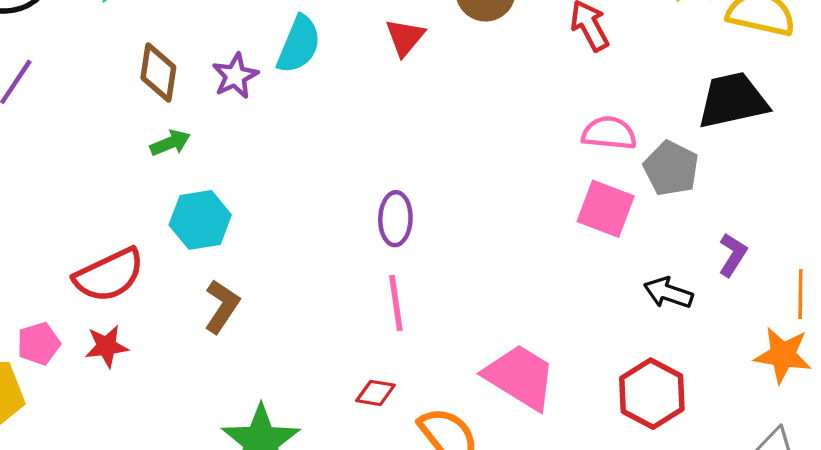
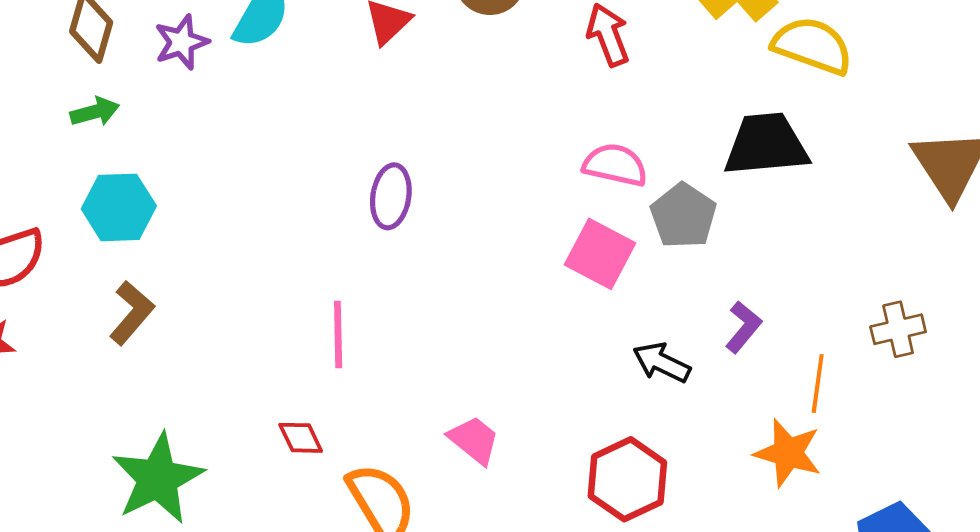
purple ellipse: (395, 219) -> (391, 196), moved
pink trapezoid: (520, 377) -> (474, 440), size x0.6
red diamond: (376, 393) -> (301, 438), turned 48

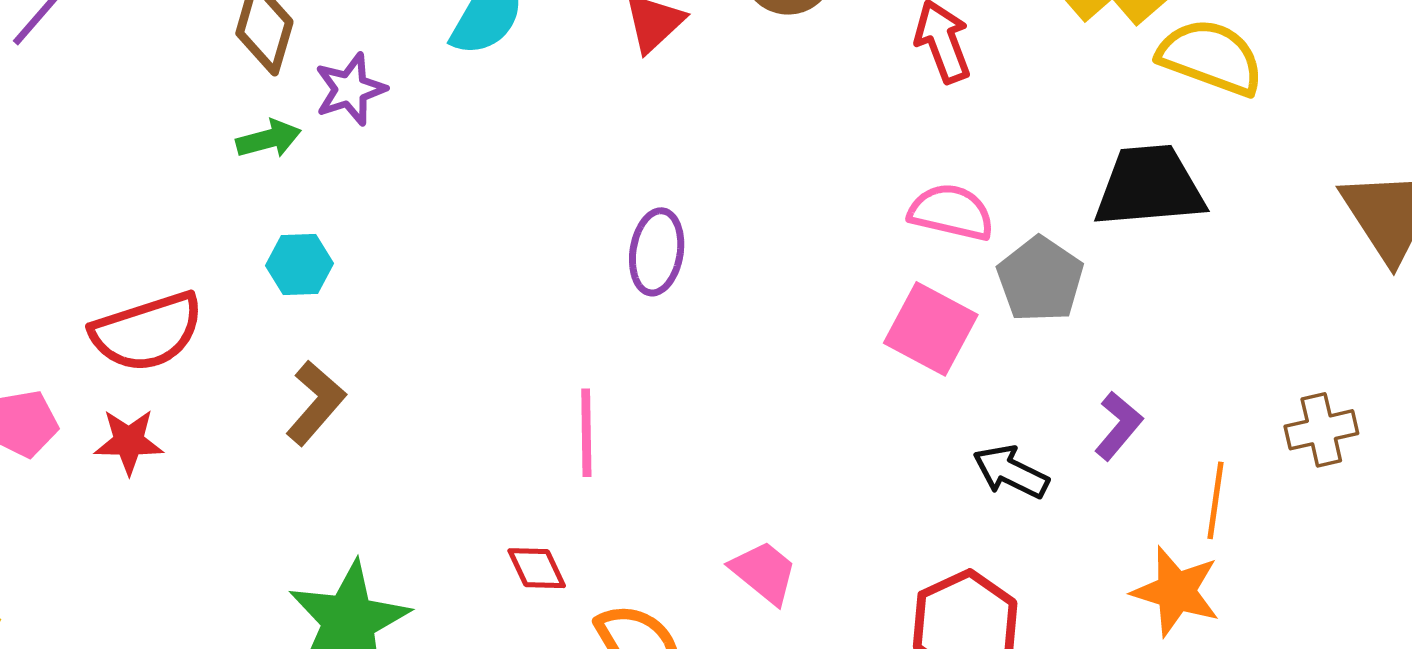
purple star: (181, 42) -> (350, 89), moved
cyan hexagon: (119, 207) -> (300, 265), size x0.7

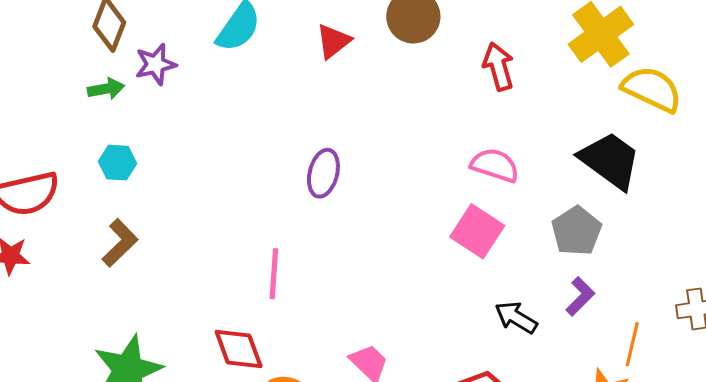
black trapezoid: (1149, 186) -> (610, 160), turned 36
gray pentagon: (1040, 279) -> (576, 231), moved
red diamond: (537, 568) -> (239, 349), size x1.5

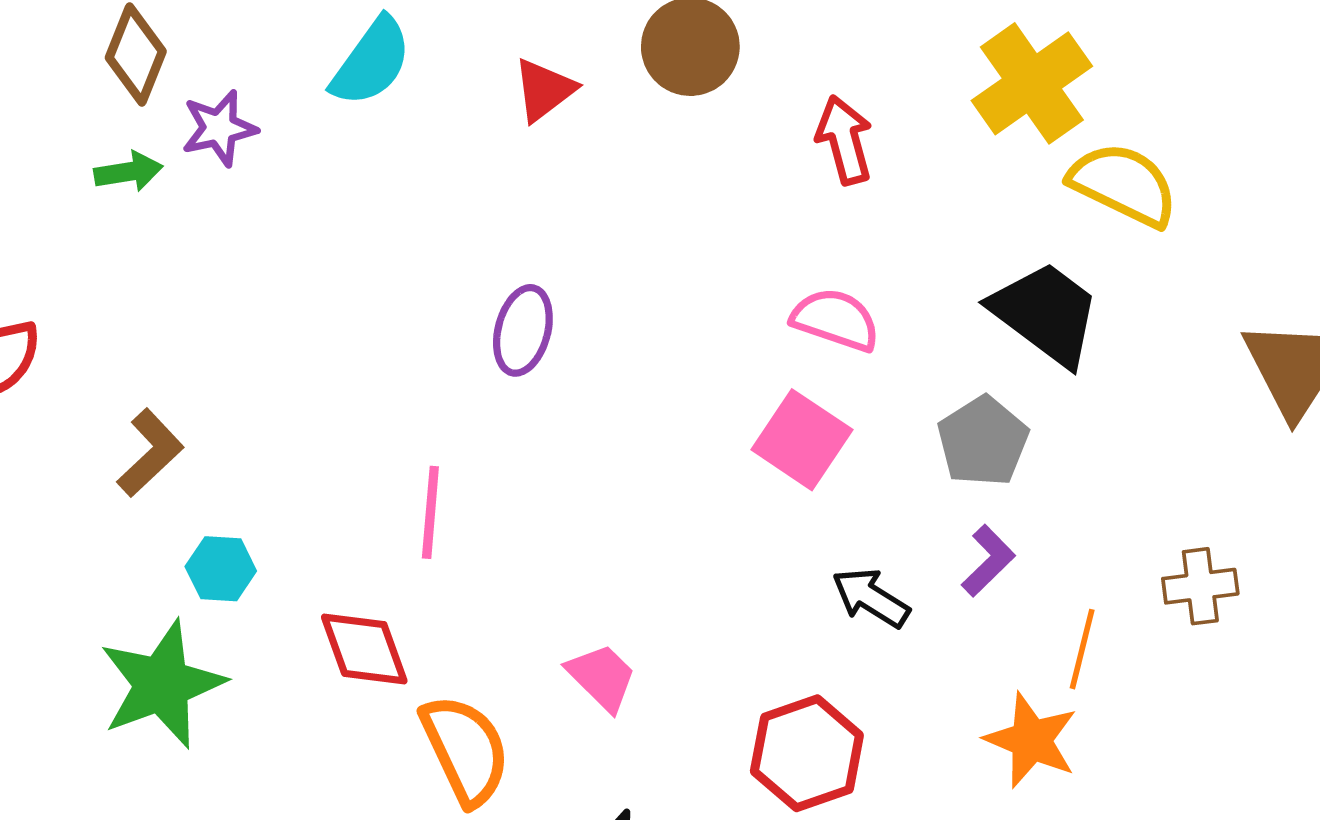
cyan hexagon: (118, 163) -> (221, 569), moved

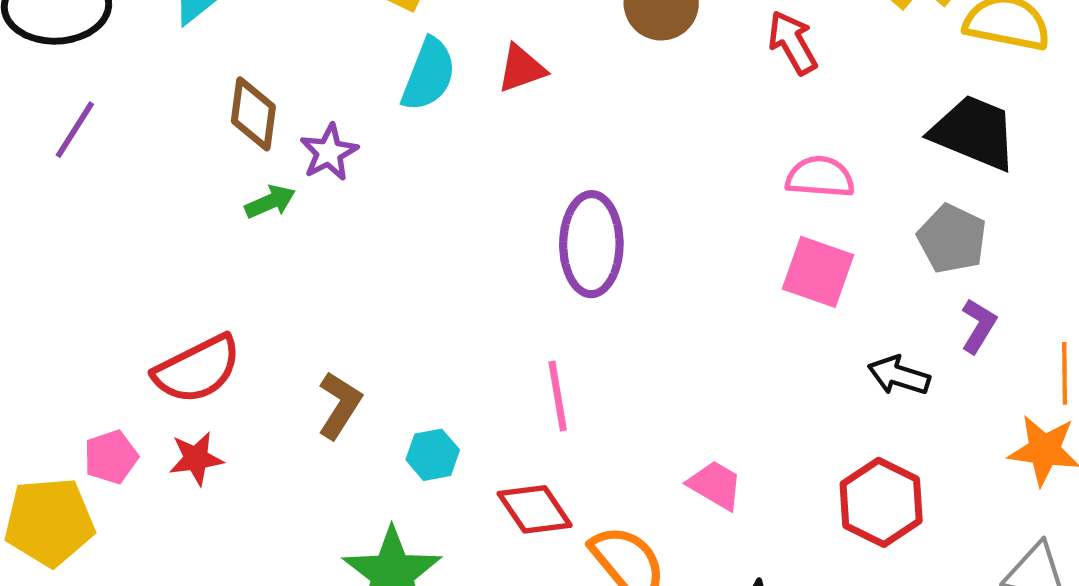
red triangle: (544, 90) -> (521, 69), moved, turned 32
purple ellipse: (523, 330) -> (591, 244), size x1.5
cyan hexagon: (221, 569) -> (433, 455), moved

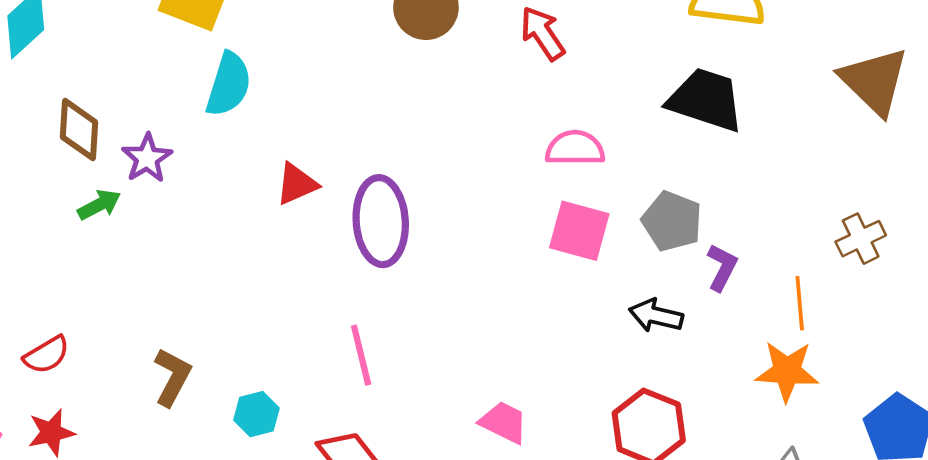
red triangle: (521, 69) -> (297, 184), moved
gray pentagon: (952, 239) -> (672, 221), moved
red semicircle: (197, 369) -> (47, 355), size x0.6

